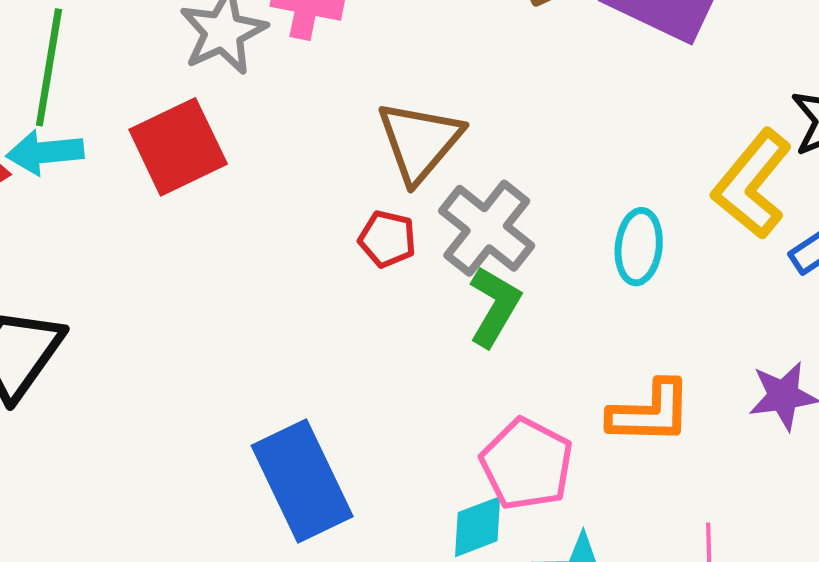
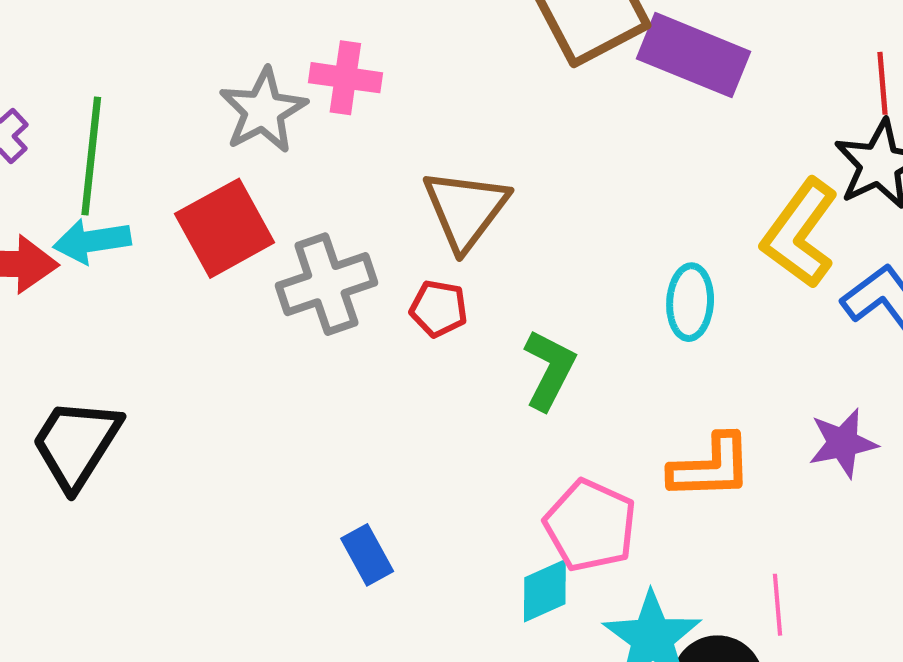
gray cross: (487, 228) -> (326, 284), moved, turned 36
blue rectangle: (302, 481) -> (367, 555), size x0.5

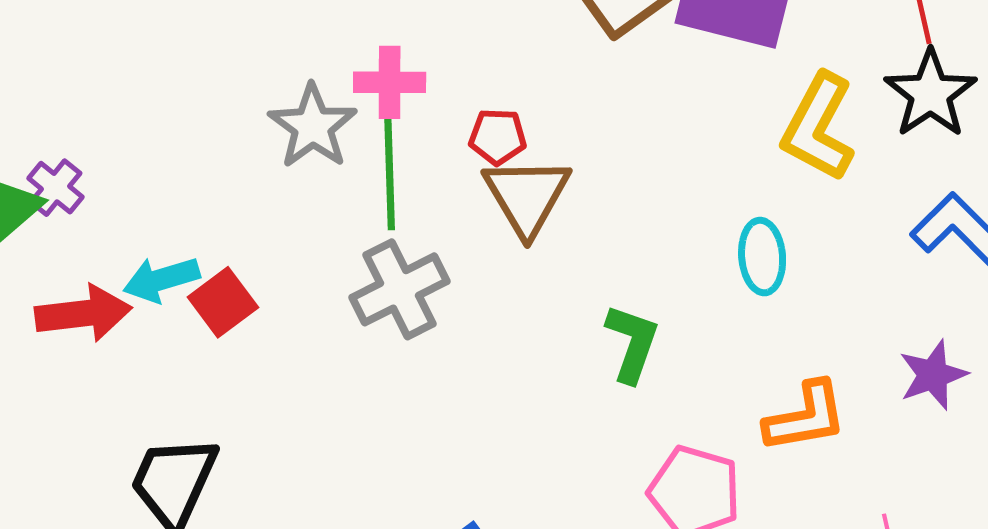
green line: (91, 156) -> (389, 171), moved
red square: (225, 228) -> (223, 302), moved, size x0.7
yellow L-shape: (800, 233) -> (818, 127), moved
red pentagon: (439, 308) -> (498, 137), moved

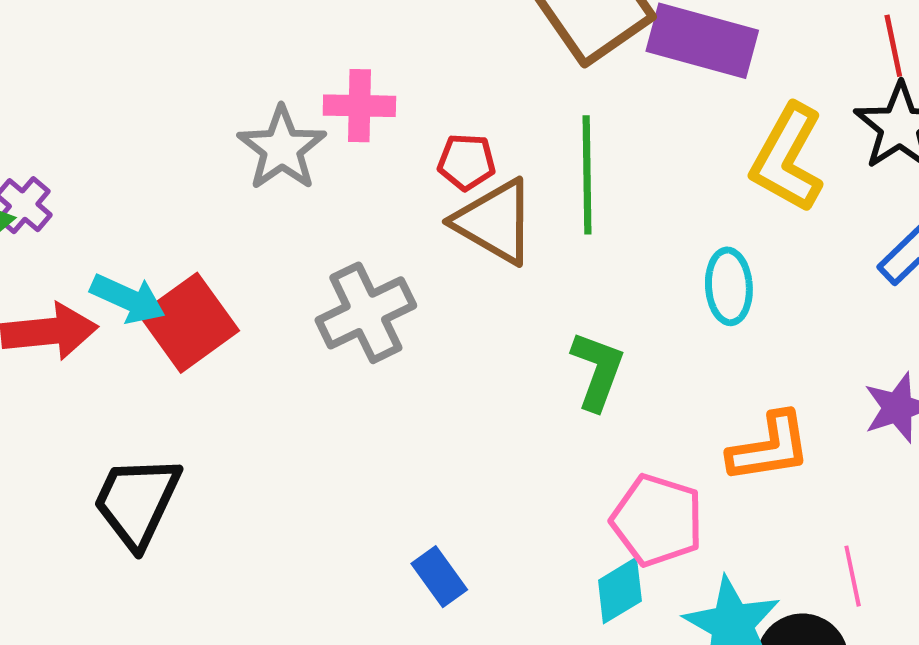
green line: (389, 171) -> (587, 175), moved
brown triangle: (527, 196) -> (495, 222), turned -30
cyan arrow: (161, 279) -> (128, 299), turned -140
red square: (223, 302) -> (189, 323), size x1.4

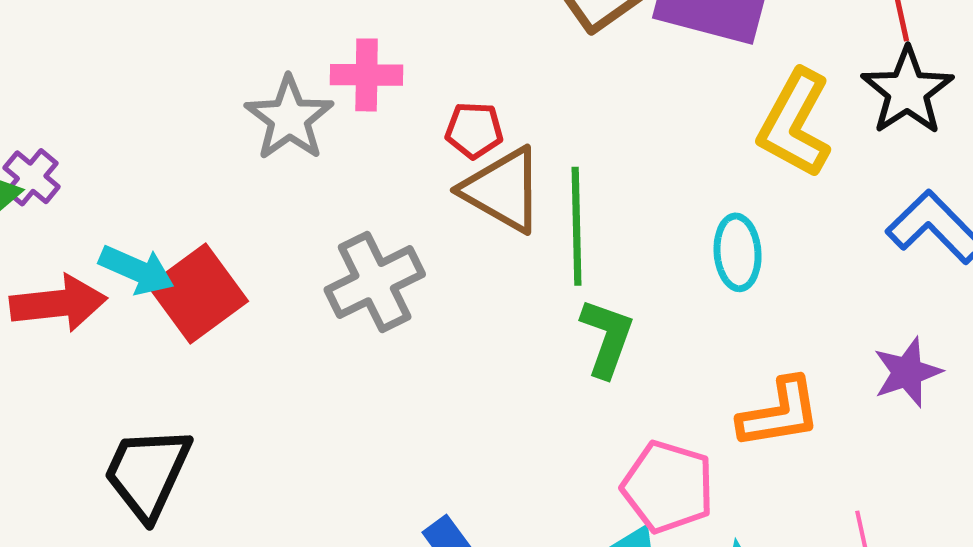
green line: (587, 175) -> (576, 226), moved

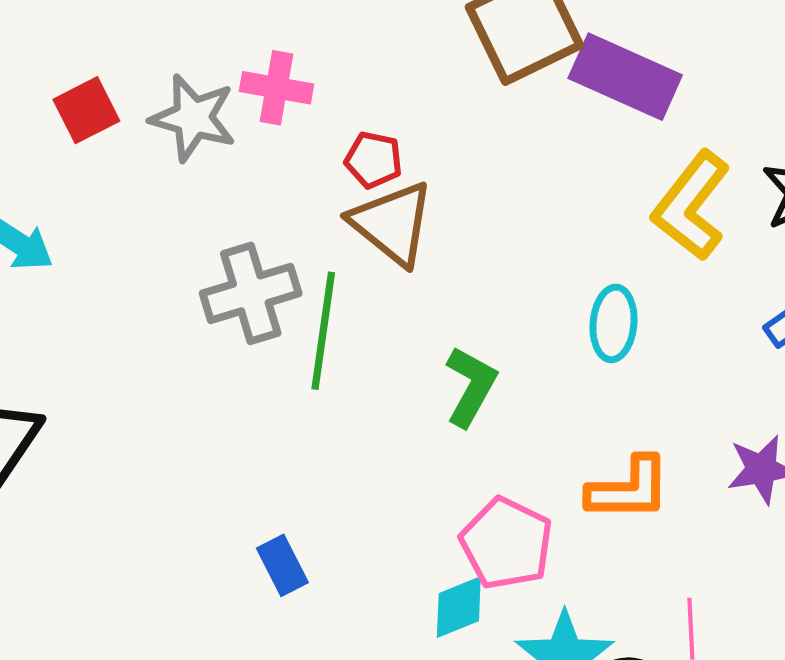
gray star: (289, 118) -> (193, 118), turned -30
green line: (576, 226) -> (323, 331), moved
red square: (198, 293) -> (86, 110), moved, size x0.7

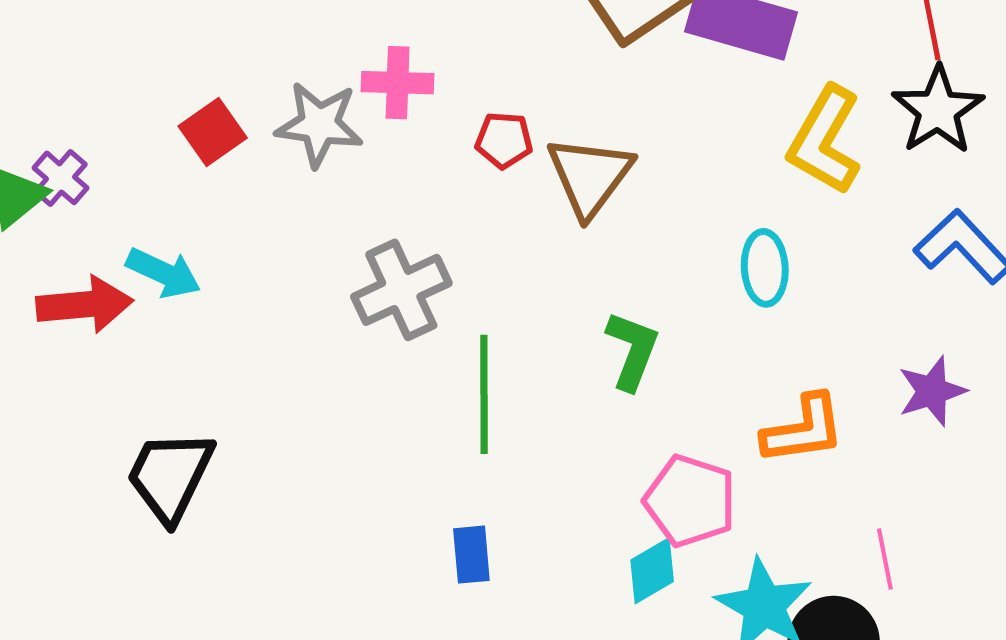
brown triangle: (392, 223) -> (590, 176), moved, turned 36
green line: (323, 331) -> (484, 394), moved
blue rectangle: (282, 565) -> (471, 555), turned 30

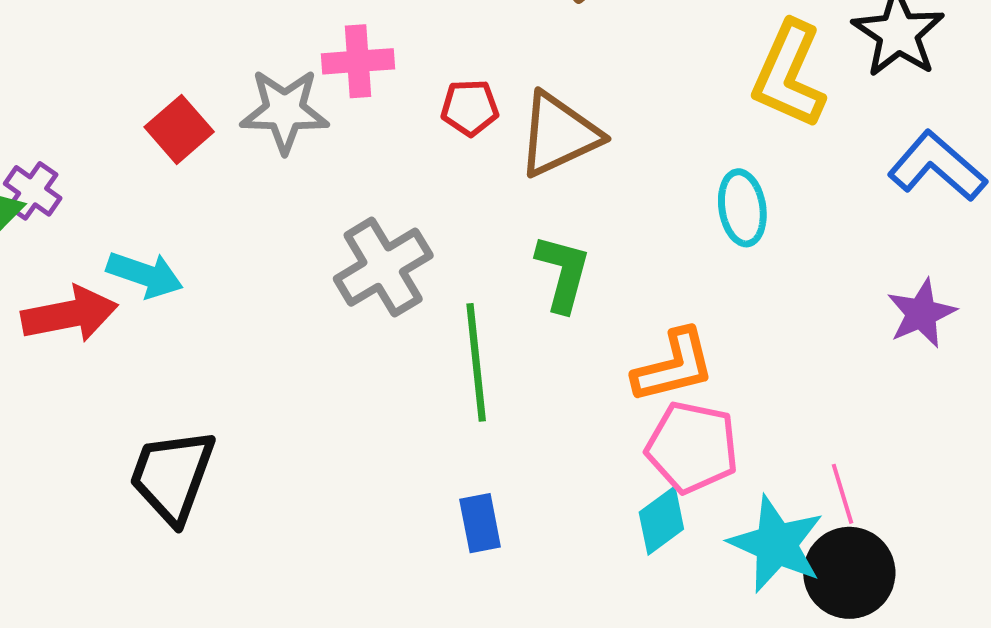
brown triangle: (590, 176) -> (559, 135), turned 34
green L-shape: (632, 351) -> (563, 273), moved
orange L-shape: (803, 430) -> (674, 366), moved
pink line: (885, 559) -> (842, 494), moved

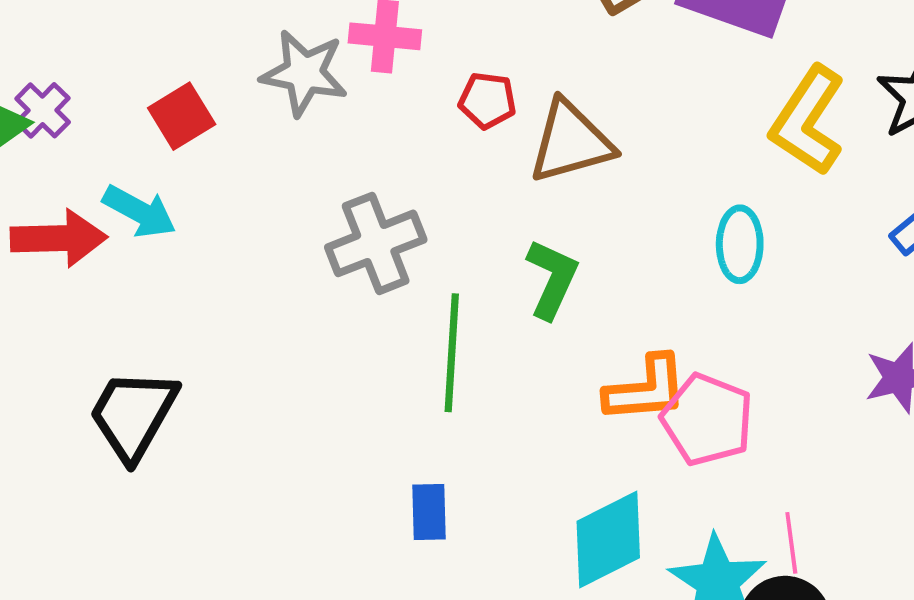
red square: (179, 129) -> (182, 116), moved
pink pentagon: (692, 447) -> (707, 420), moved
cyan diamond: (661, 521) -> (608, 539), size x1.5

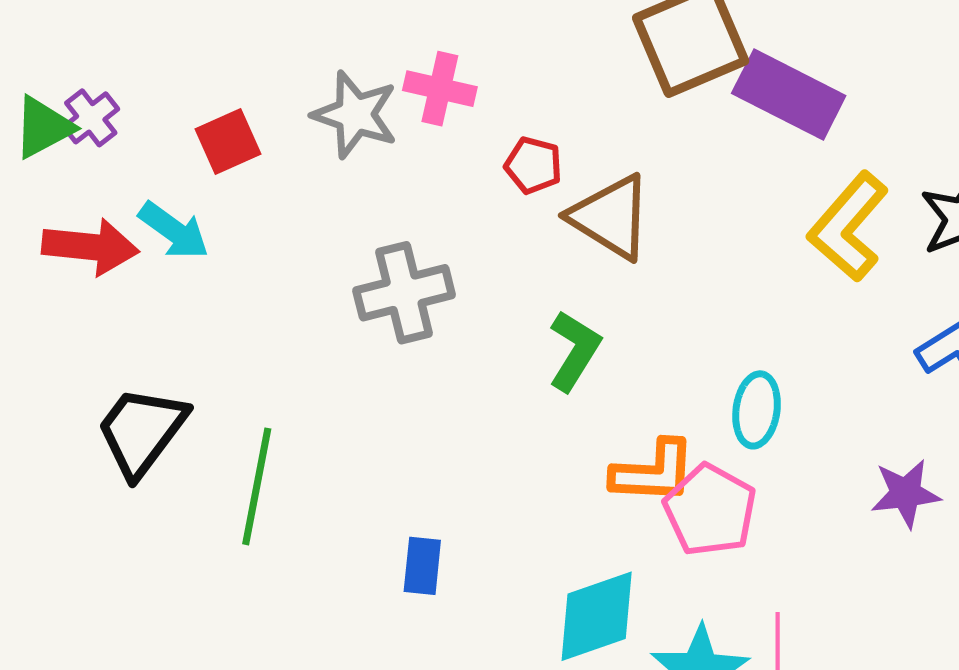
brown triangle: (571, 142) -> (611, 217), turned 40
cyan ellipse: (740, 244) -> (757, 410), moved
green line: (452, 353) -> (257, 486), moved

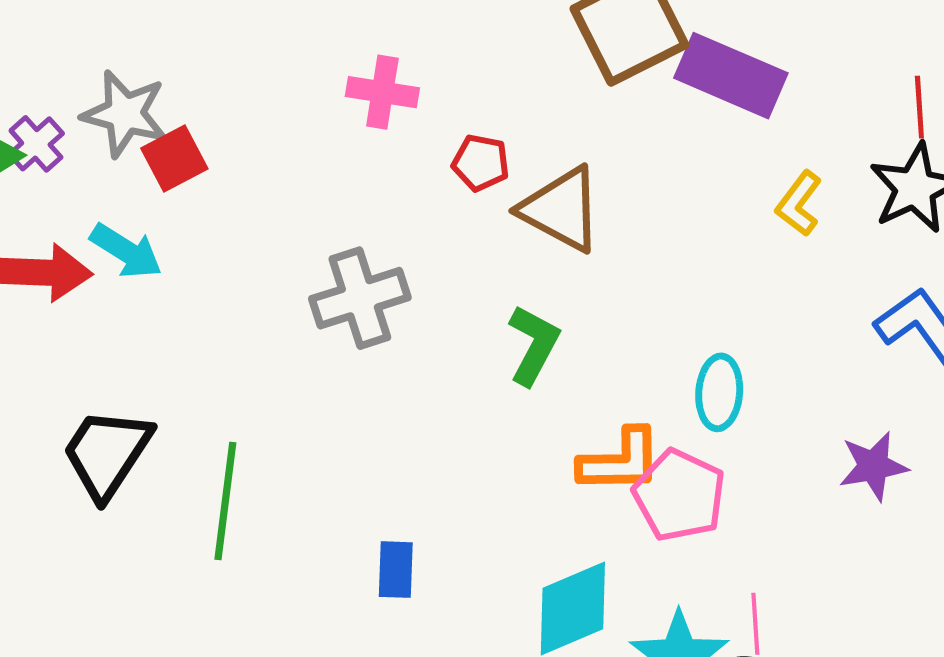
gray star: (355, 115) -> (125, 114), moved
yellow L-shape: (848, 227) -> (799, 204), size x0.6

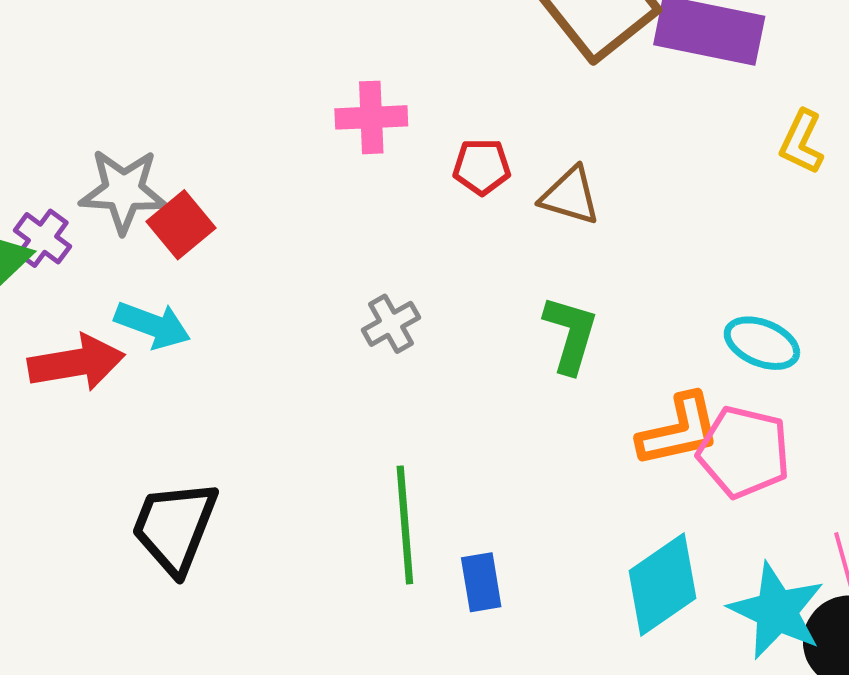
brown triangle: (561, 209) -> (570, 196), size x0.7
gray cross: (360, 298) -> (391, 324), size x0.6
cyan ellipse: (719, 392) -> (762, 343), turned -60
green line: (225, 501) -> (405, 525), moved

